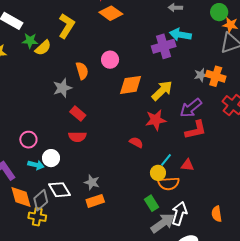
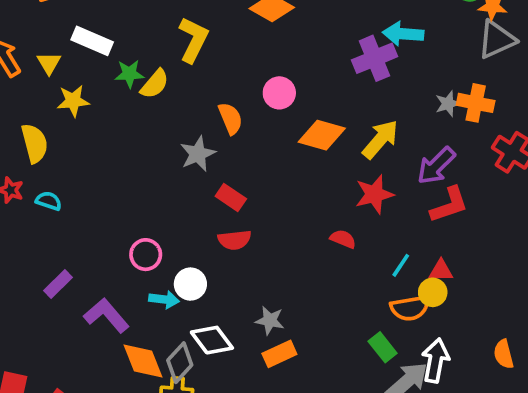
orange diamond: (131, 85) -> (322, 135), turned 30
yellow circle: (158, 173) -> (433, 292), moved

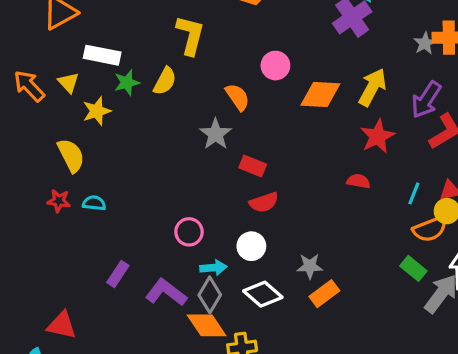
green star: (129, 74) -> (127, 83), moved
white circle: (190, 284) -> (251, 246), moved
gray diamond: (180, 363) -> (210, 295), moved

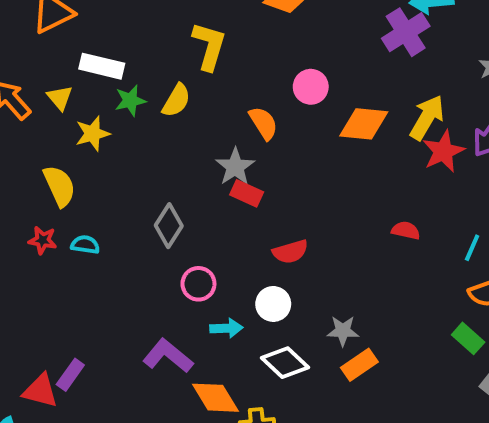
red star: (377, 136) -> (443, 151), moved
red rectangle: (253, 166) -> (247, 193), moved
purple rectangle: (118, 274) -> (70, 375), moved
gray diamond: (210, 295) -> (169, 226), moved

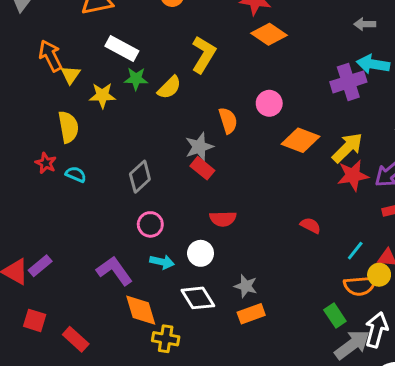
yellow triangle: (60, 98) -> (71, 75), moved

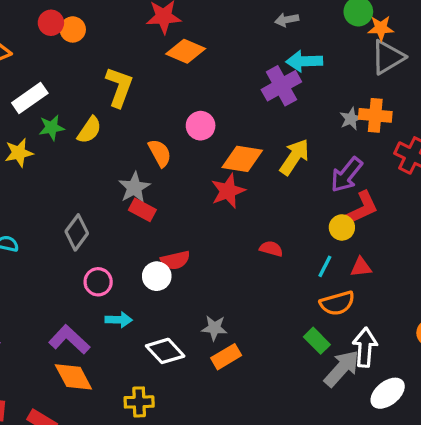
white rectangle: (122, 48) -> (30, 98), turned -52
red star: (353, 175) -> (228, 191), moved
white circle: (201, 253) -> (157, 276), moved
yellow circle: (379, 275) -> (342, 227), moved
orange diamond: (141, 310) -> (73, 377), moved

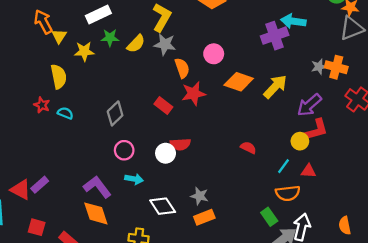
gray star: (134, 188) -> (165, 44), moved, turned 30
red star: (228, 191) -> (194, 93), moved

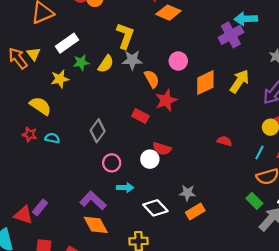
yellow triangle: (59, 36) -> (34, 54), moved
yellow semicircle: (59, 77) -> (40, 106), turned -35
orange diamond: (239, 82) -> (205, 83), turned -35
red semicircle: (180, 144) -> (162, 149), turned 30

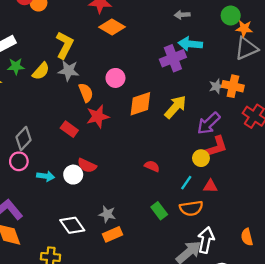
pink circle: (112, 163) -> (19, 161), moved
cyan arrow: (125, 188) -> (46, 176), moved
green rectangle: (254, 201) -> (159, 211), moved

